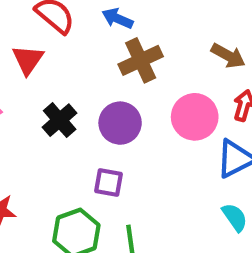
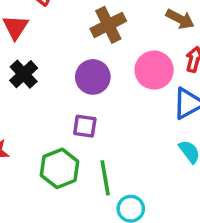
black cross: (60, 120) -> (24, 74), moved

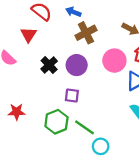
black cross: (24, 74) -> (49, 65), moved
green line: (105, 178) -> (85, 127), turned -45

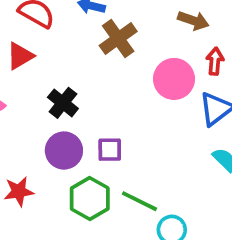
red triangle: (29, 35) -> (20, 56), turned 35
purple circle: (77, 65) -> (64, 151), moved

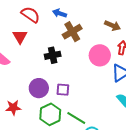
red triangle: (20, 56) -> (20, 36), turned -35
black cross: (63, 103) -> (53, 55), moved, turned 35

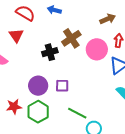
brown arrow: (112, 26) -> (108, 19), turned -42
brown cross: (72, 32) -> (71, 38), moved
green hexagon: (50, 114) -> (38, 112), moved

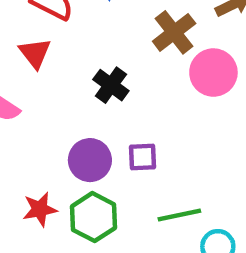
brown cross: (71, 38) -> (174, 32), moved
black cross: (50, 52) -> (111, 85), turned -35
green line: (77, 113) -> (179, 215), turned -36

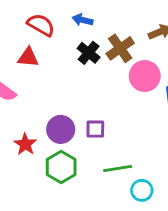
red triangle: (35, 53) -> (28, 57), turned -50
black cross: (111, 85) -> (89, 53), moved
red star: (40, 209) -> (25, 144), moved, turned -30

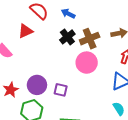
red triangle: (28, 57) -> (25, 31), turned -42
pink circle: (145, 76) -> (87, 63), moved

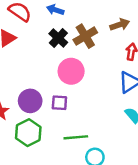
pink circle: (87, 63) -> (71, 71), moved

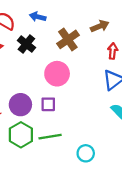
black cross: (58, 38) -> (26, 44), moved
green line: (76, 137) -> (50, 137), moved

